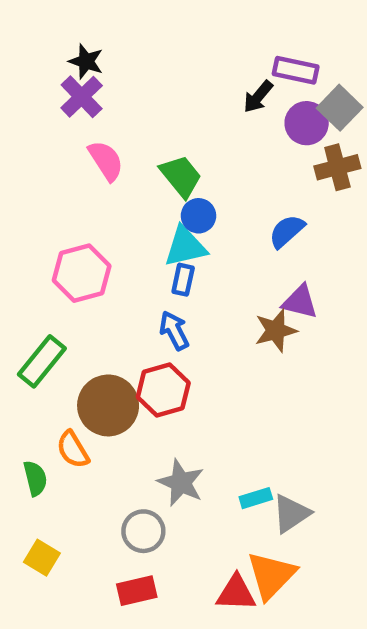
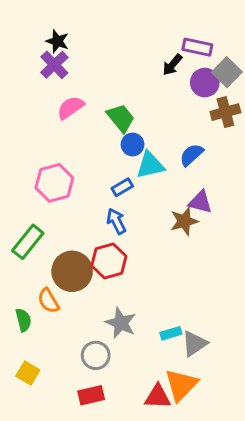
pink semicircle: (106, 161) -> (71, 108), turned -92
cyan triangle: (185, 247) -> (150, 165), moved
blue rectangle: (183, 280) -> (122, 187), turned 48

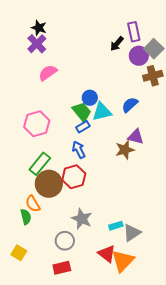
purple rectangle: (197, 47) -> (134, 32), turned 66
green trapezoid: (121, 118) -> (82, 112), moved
green rectangle: (28, 242) -> (40, 164), moved
green semicircle: (23, 320) -> (26, 217), moved
red triangle: (158, 397) -> (107, 254), moved, turned 36

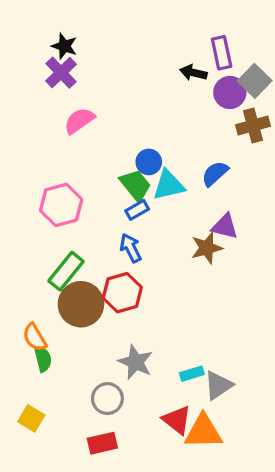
black arrow: (117, 44) -> (193, 73), turned 63
orange semicircle: (33, 204) -> (35, 337), moved
orange triangle: (123, 261) -> (203, 432), turned 45

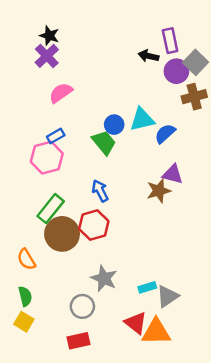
cyan triangle: (169, 185) -> (142, 120), moved
blue rectangle: (137, 210) -> (56, 136), moved
green semicircle: (43, 359) -> (25, 296), moved

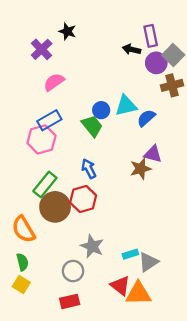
black star: (49, 36) -> (67, 31), moved
blue rectangle: (56, 136) -> (49, 120), size x1.5
orange semicircle: (26, 259) -> (24, 229), size x1.4

